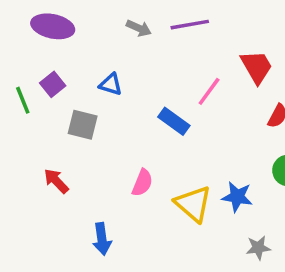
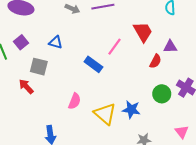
red arrow: (56, 181) -> (26, 86), moved

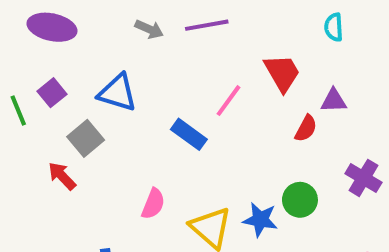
blue triangle: (56, 42) -> (117, 93), size x1.5
gray square: (39, 67) -> (86, 138), turned 36
green circle: (162, 94) -> (300, 200), moved

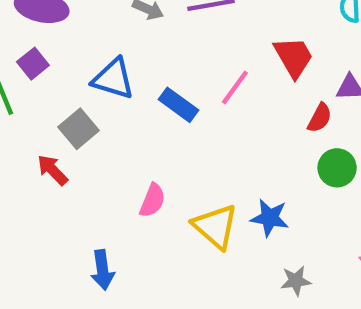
purple square: (52, 93) -> (33, 64), moved
blue rectangle: (189, 134) -> (178, 105), moved
green circle: (300, 200) -> (337, 168), moved

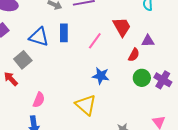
blue rectangle: (178, 105) -> (64, 33), moved, turned 54
pink semicircle: (152, 200) -> (39, 100), moved
blue star: (270, 218) -> (101, 76), moved

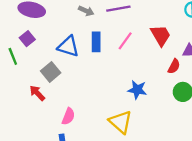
pink line: (95, 41) -> (125, 41), moved

